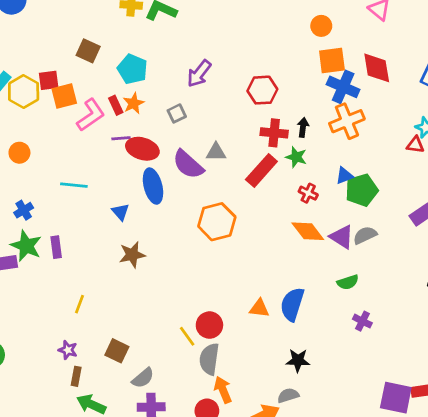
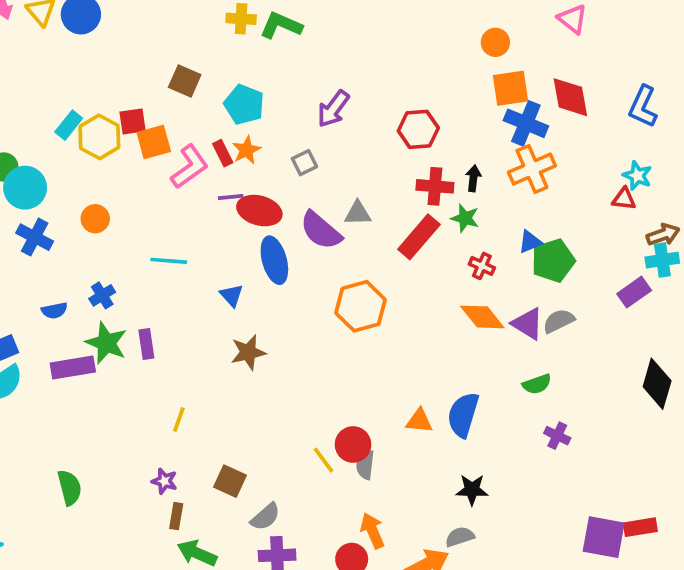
gray semicircle: (209, 359) -> (365, 465), moved, size x0.7

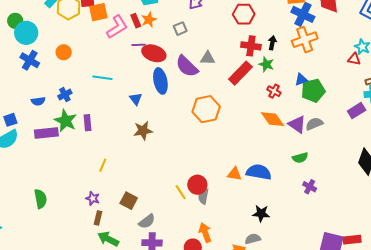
blue semicircle: (463, 415) -> (259, 172), turned 80

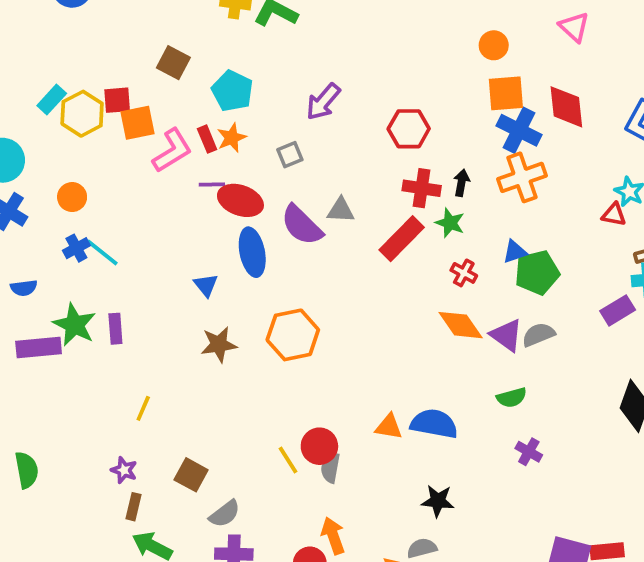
cyan line: (102, 78) -> (102, 252), moved, turned 30
blue cross: (65, 95) -> (76, 248), moved
orange hexagon: (206, 109) -> (293, 335), moved

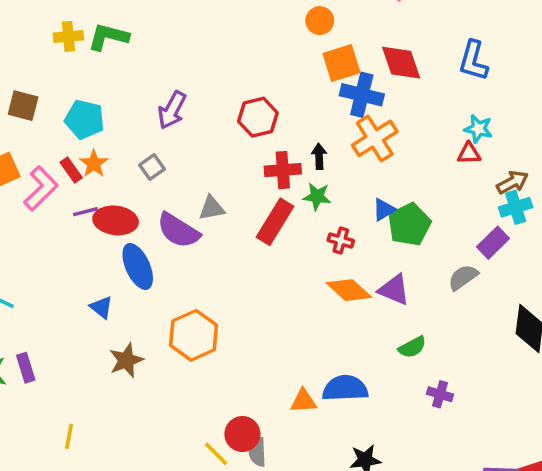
gray semicircle: (538, 335) -> (463, 277), moved

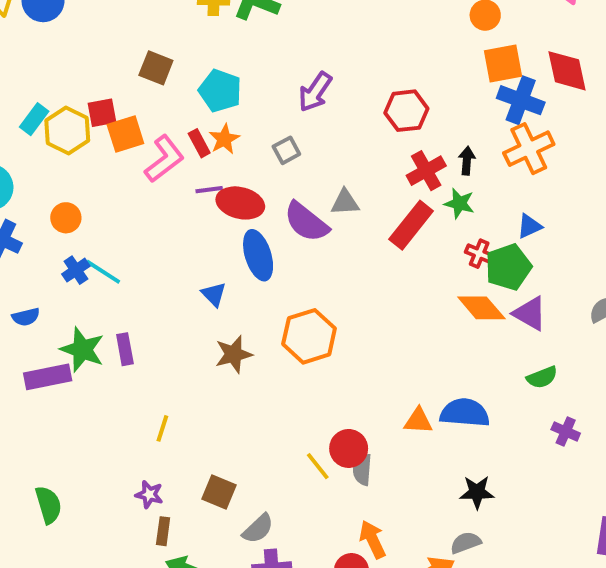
red cross: (283, 170) -> (426, 171), turned -32
green pentagon: (409, 224) -> (508, 267), moved

